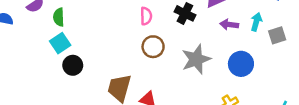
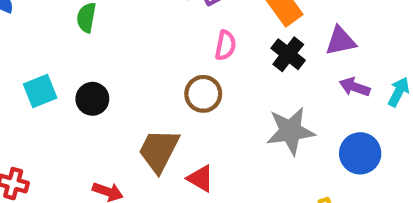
cyan square: (60, 43) -> (40, 91), moved
brown circle: (153, 47) -> (203, 94), moved

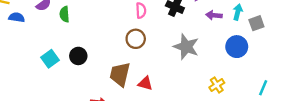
gray star: (290, 131) -> (186, 47), turned -30
blue circle: (360, 153) -> (237, 47), moved

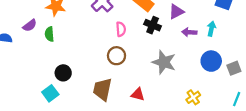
gray square: (256, 23) -> (234, 68), moved
cyan square: (50, 59) -> (50, 93), moved
red triangle: (145, 83) -> (138, 94), moved

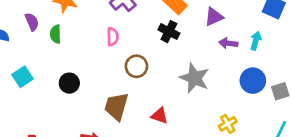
purple semicircle: (30, 25) -> (32, 22), turned -80
black cross: (153, 25) -> (169, 32), moved
pink semicircle: (121, 29) -> (113, 37), moved
cyan square: (50, 93) -> (22, 77), moved

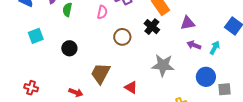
pink semicircle: (113, 37) -> (102, 12), moved
brown circle: (136, 66) -> (122, 37), moved
gray star: (194, 78) -> (163, 65), turned -30

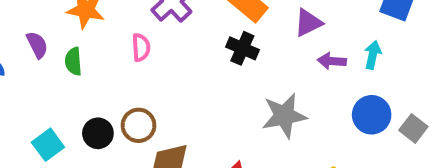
cyan square: (36, 36) -> (48, 145), moved
brown circle: (122, 37) -> (139, 125), moved
gray square: (224, 89) -> (413, 128), turned -32

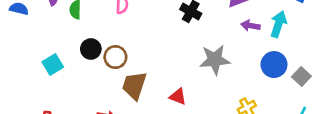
cyan arrow: (373, 55) -> (278, 24), size x1.4
black circle: (98, 133) -> (91, 49), moved

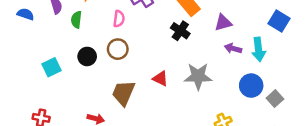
cyan arrow: (278, 24) -> (259, 49), turned 150
brown circle: (115, 57) -> (118, 49), moved
red triangle: (178, 97) -> (160, 79), moved

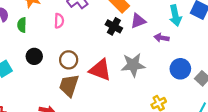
purple triangle: (223, 23) -> (138, 21), moved
brown circle: (118, 49) -> (69, 60), moved
cyan arrow: (259, 49) -> (175, 16), moved
red triangle: (160, 79) -> (100, 70), size x1.6

